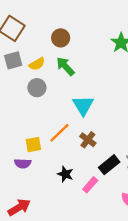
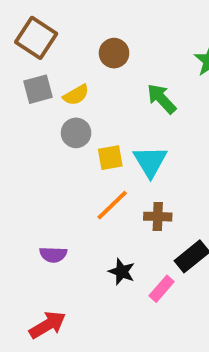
green arrow: (65, 66) -> (162, 99), moved
brown cross: (88, 140) -> (158, 217), turned -35
yellow square: (33, 145) -> (110, 158), moved

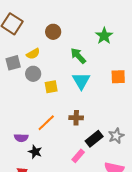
gray square: (38, 89) -> (13, 63), moved
cyan triangle: (150, 161) -> (81, 81), moved
orange line: (112, 205) -> (46, 123), moved
black star: (122, 272) -> (35, 152), moved

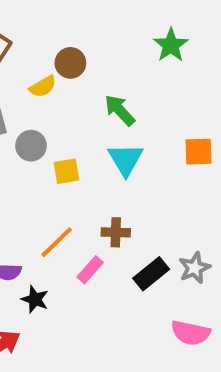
green star: (104, 36) -> (171, 45), moved
yellow semicircle: (33, 54) -> (43, 87), moved
pink rectangle: (78, 156) -> (90, 270), moved

